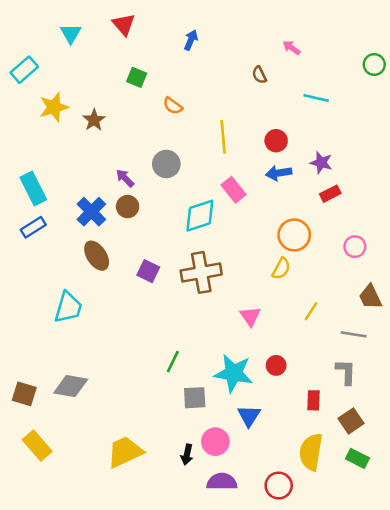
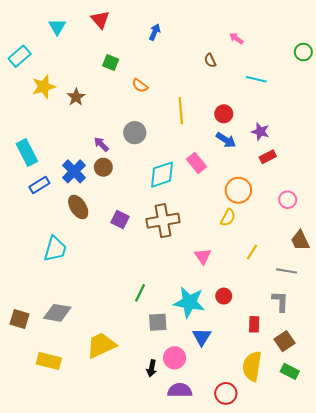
blue arrow: (279, 173) -> (226, 140), turned -138
pink rectangle: (233, 190) -> (197, 163), moved
blue rectangle: (33, 227) -> (39, 185), moved
yellow rectangle: (37, 445) -> (49, 361), moved, turned -35
yellow trapezoid: (125, 452) -> (101, 345), moved

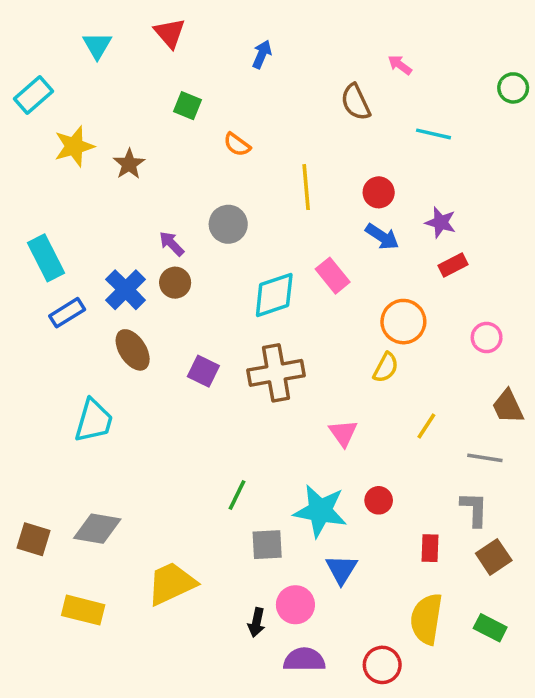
brown semicircle: (210, 60) -> (356, 102), size x1.5
brown square: (284, 341) -> (494, 557), moved

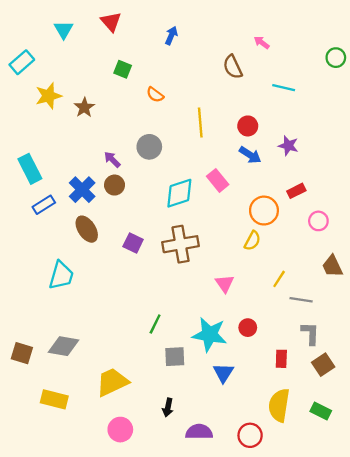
red rectangle: (453, 265) -> (296, 191), moved
gray line: (485, 458) -> (301, 300), moved
pink circle: (295, 605) -> (120, 430), moved

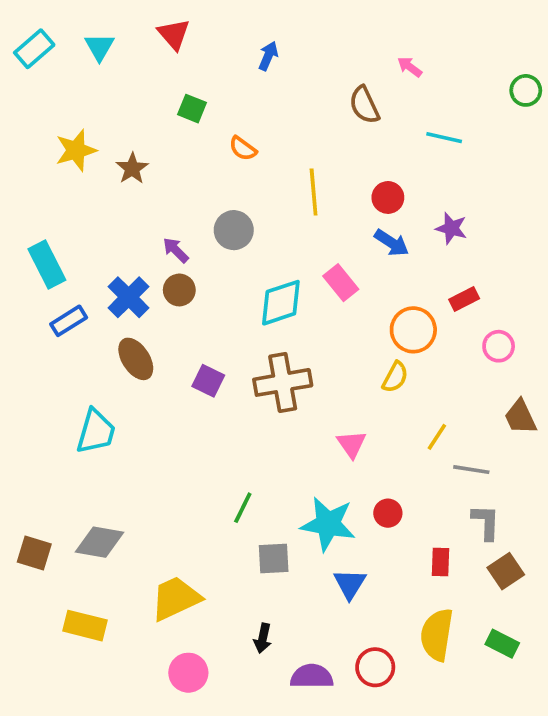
cyan rectangle: (22, 62) -> (34, 49), moved
red circle: (250, 435) -> (375, 667), moved

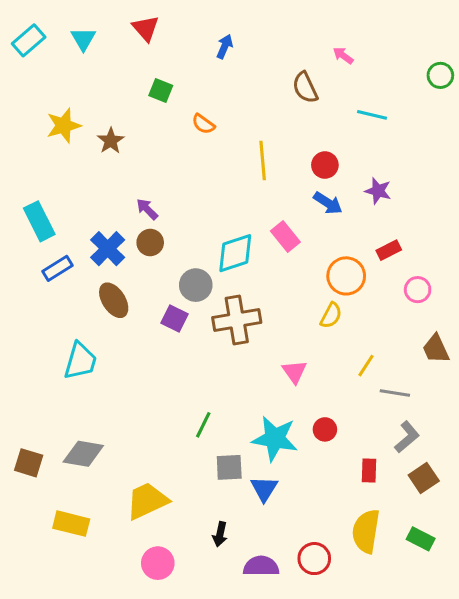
gray circle: (234, 230) -> (196, 285), moved
gray L-shape: (486, 522) -> (407, 437), turned 48
blue triangle: (350, 584) -> (264, 489), moved

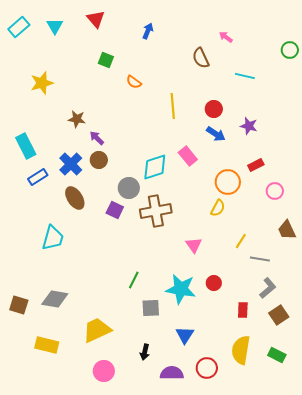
brown star: (111, 141) -> (77, 119), moved, turned -30
blue triangle: (264, 489) -> (185, 335), moved

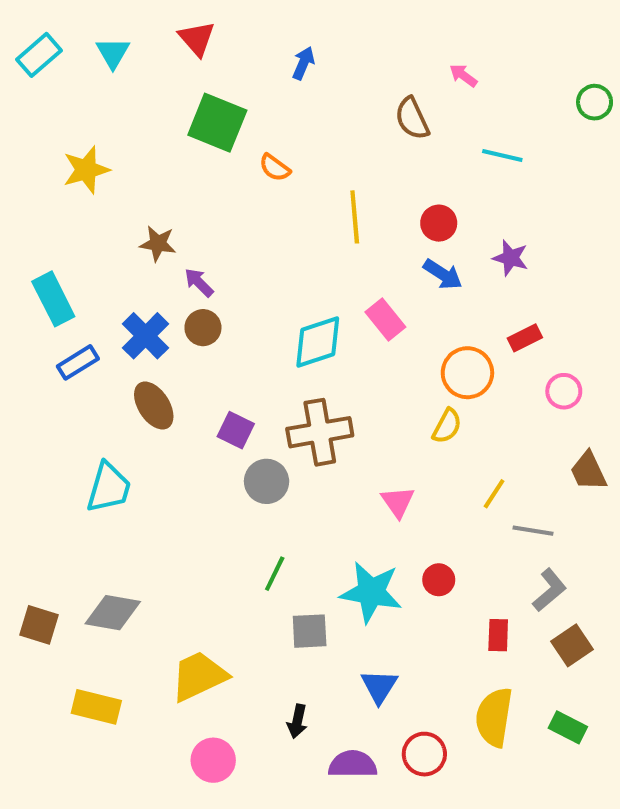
green square: (106, 60) -> (217, 123), size x1.8
gray circle: (129, 188) -> (267, 481), moved

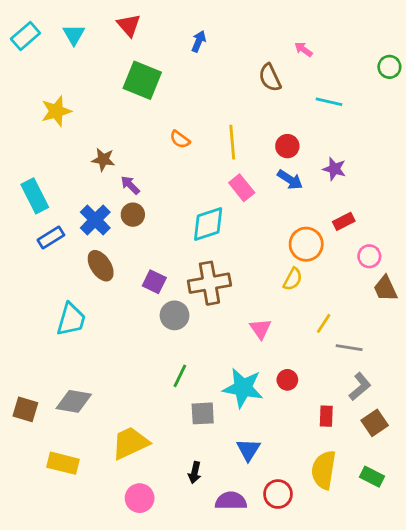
orange semicircle: (275, 168) -> (180, 139), moved
pink rectangle: (385, 319) -> (242, 188), moved
brown trapezoid: (588, 471) -> (385, 289), moved

